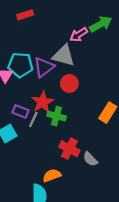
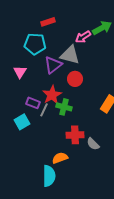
red rectangle: (25, 15) -> (48, 22), moved
cyan pentagon: (20, 65) -> (35, 44), moved
red cross: (69, 149) -> (75, 135), turned -30

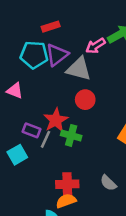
purple triangle: (53, 65) -> (57, 55), moved
pink triangle: (20, 72) -> (15, 91), turned -40
red cross: (75, 135) -> (67, 184), moved

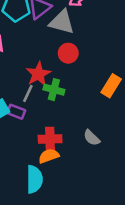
purple rectangle: (31, 130) -> (16, 112), moved

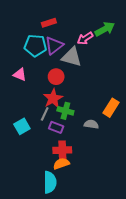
red circle: (68, 53) -> (56, 77), moved
purple rectangle: (16, 112) -> (56, 127), moved
gray semicircle: (92, 138) -> (91, 124), moved, turned 144

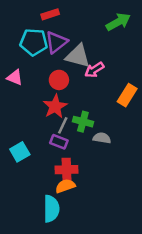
pink arrow: (85, 38) -> (94, 70), moved
orange rectangle: (111, 108) -> (127, 95), moved
green cross: (65, 111) -> (83, 122), moved
gray line: (45, 114) -> (63, 125), moved
cyan square: (22, 126) -> (20, 152), moved

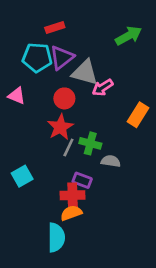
purple rectangle: (59, 142) -> (82, 180), moved

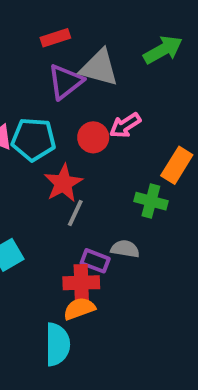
cyan pentagon: (37, 58) -> (33, 139), moved
gray triangle: (85, 73) -> (99, 68), moved
red circle: (64, 98) -> (93, 137), moved
green cross: (90, 143) -> (151, 201), moved
gray semicircle: (111, 161) -> (125, 249), moved

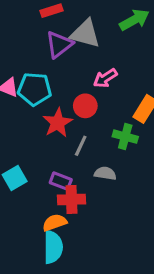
red circle: (93, 137) -> (85, 106), moved
gray line: (75, 213) -> (81, 146), moved
purple rectangle: (95, 261) -> (61, 181), moved
orange semicircle: (79, 309) -> (55, 223), moved

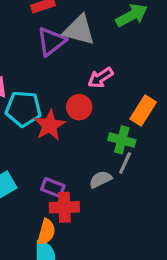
cyan pentagon: (35, 89) -> (23, 109), moved
gray line: (81, 146) -> (125, 163), moved
gray semicircle: (105, 173) -> (100, 179), turned -35
orange semicircle: (55, 223) -> (46, 232), turned 125

